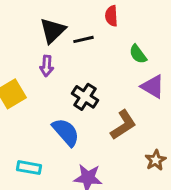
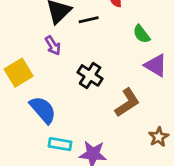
purple arrow: (47, 66) -> (53, 45), turned -36
blue semicircle: (66, 132) -> (43, 110), moved
cyan rectangle: (29, 168) -> (60, 144), moved

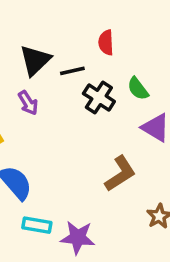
black cross: (90, 75) -> (99, 97), moved

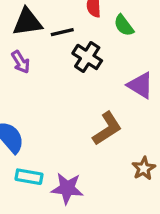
black triangle: (35, 60) -> (27, 22), turned 36
green semicircle: (138, 89) -> (124, 25), moved

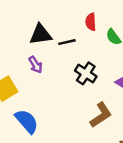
black cross: (87, 57) -> (86, 73), moved

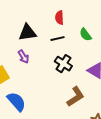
red semicircle: (91, 22) -> (59, 18), moved
black line: (67, 42) -> (57, 39), moved

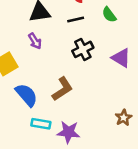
black cross: (63, 64) -> (83, 49), turned 30
brown L-shape: (75, 97) -> (62, 89), moved

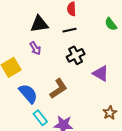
green semicircle: (109, 15) -> (111, 24), moved
purple triangle: (121, 58) -> (101, 73), moved
cyan rectangle: (41, 124) -> (40, 118), turned 42

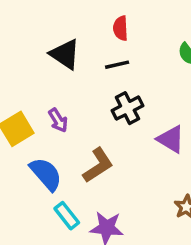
black triangle: (39, 24) -> (65, 54), turned 42
purple arrow: (35, 48) -> (58, 120), moved

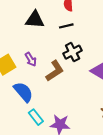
black triangle: (65, 54) -> (35, 20), turned -30
brown L-shape: (98, 165) -> (55, 71), moved

